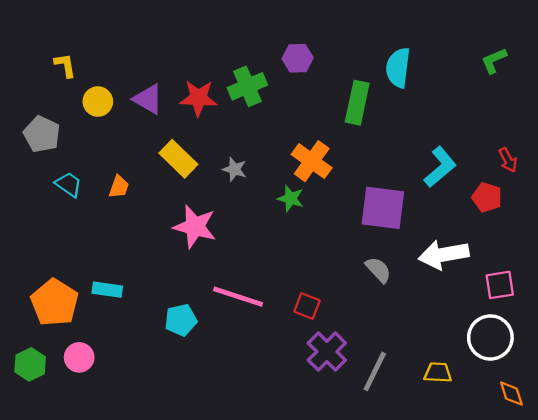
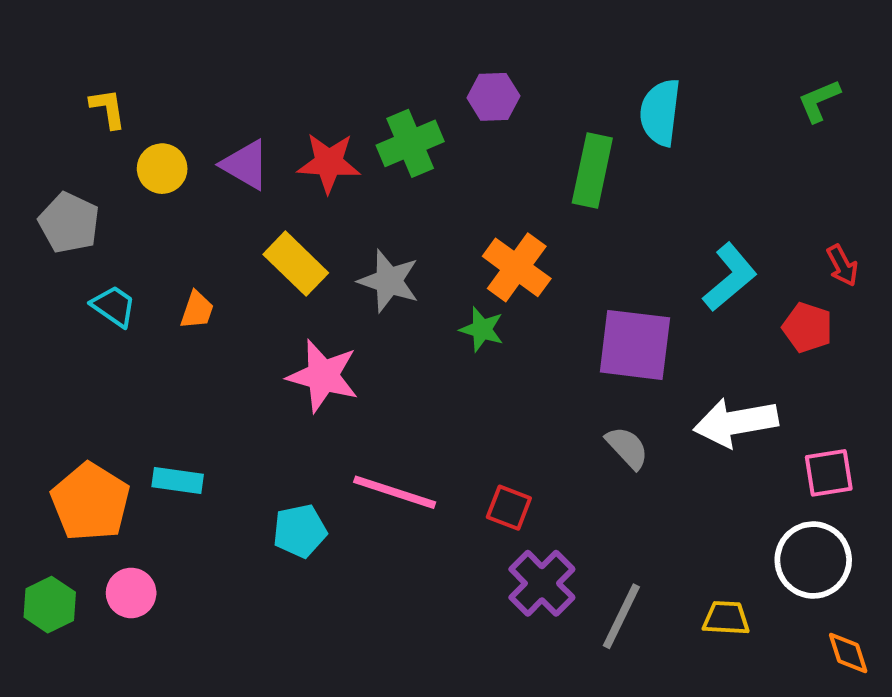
gray star: (235, 169) -> (389, 281), size x1.5

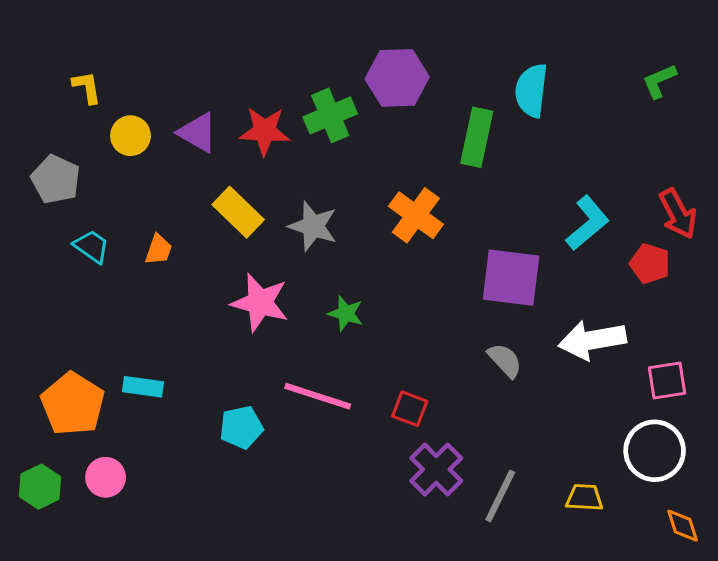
purple hexagon: (493, 97) -> (397, 78), size x1.5
red arrow: (842, 265) -> (678, 214), size x1.5
green star: (482, 329) -> (346, 313), moved

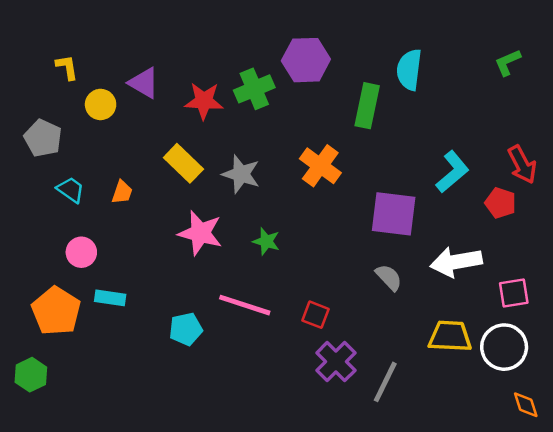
purple triangle: (198, 133) -> (144, 83), moved
pink circle: (106, 477) -> (81, 252), moved
yellow trapezoid: (584, 498) -> (450, 336), moved, size x1.5

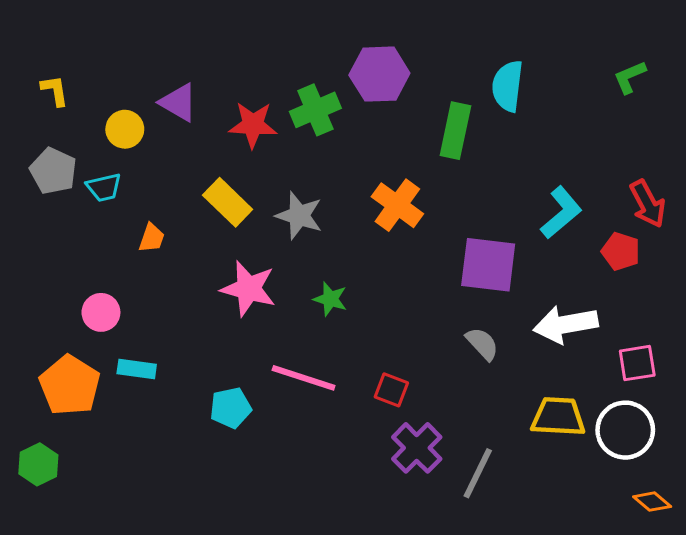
yellow L-shape: (67, 67) -> (55, 90), moved
cyan trapezoid: (71, 190) -> (104, 187), moved, turned 132
orange diamond: (526, 405) -> (652, 502), turned -32

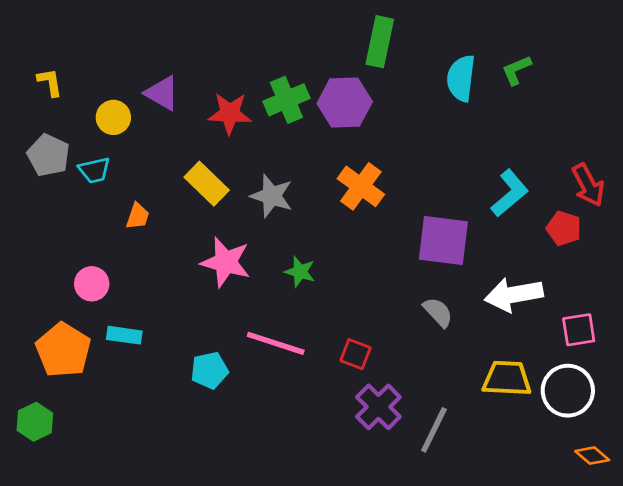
purple hexagon: (379, 74) -> (345, 103), moved
green L-shape: (630, 77) -> (516, 70), moved
green rectangle: (455, 131) -> (380, 42), moved

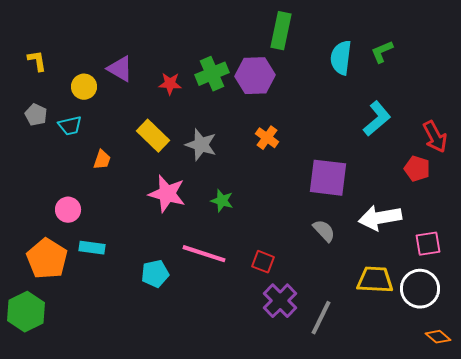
red star: (230, 113) -> (170, 84), size x0.7
gray pentagon: (48, 155) -> (36, 115), size x0.7
orange cross: (361, 186) -> (267, 138), size x0.7
cyan L-shape: (510, 193) -> (377, 119), moved
green hexagon: (35, 422) -> (26, 312), size x1.4

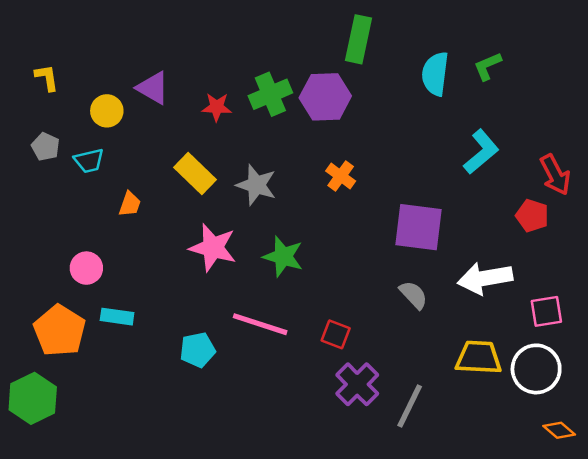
green star: (222, 201) -> (283, 257), size x1.4

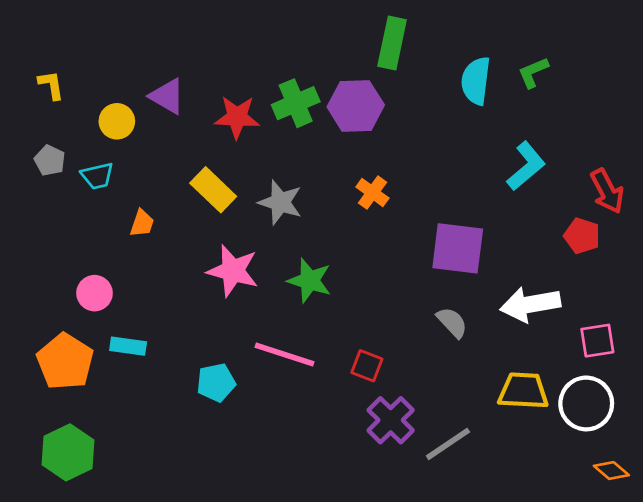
red star: (217, 107) -> (237, 117), size x1.4
green hexagon: (33, 398) -> (68, 452), moved
gray line: (410, 406) -> (448, 444), turned 30

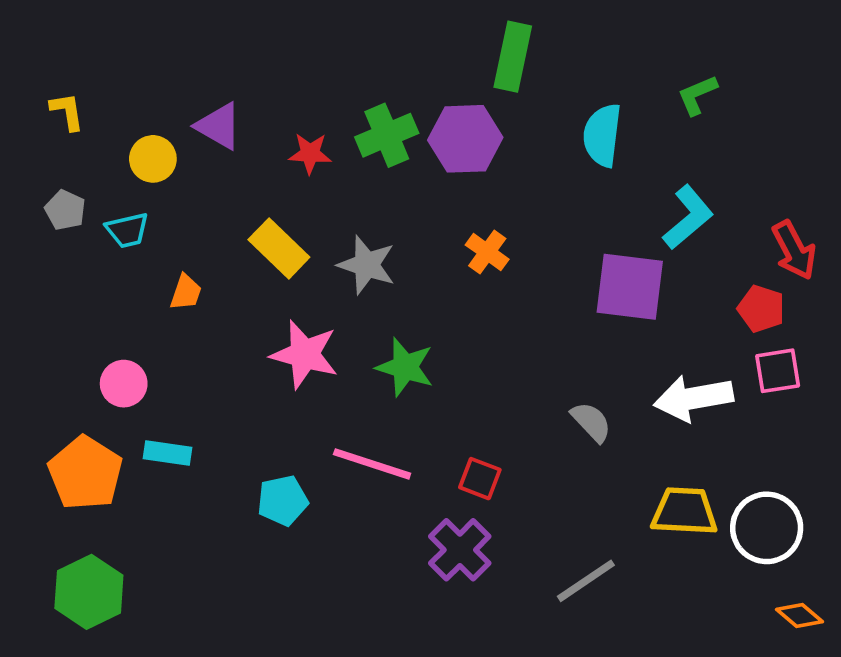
cyan semicircle: (476, 81) -> (602, 135), moved
red star: (237, 117) -> (310, 153), size x0.7
purple square: (458, 248) -> (630, 287), moved
pink square: (597, 341) -> (778, 371), moved
purple cross: (391, 420) -> (460, 550), moved

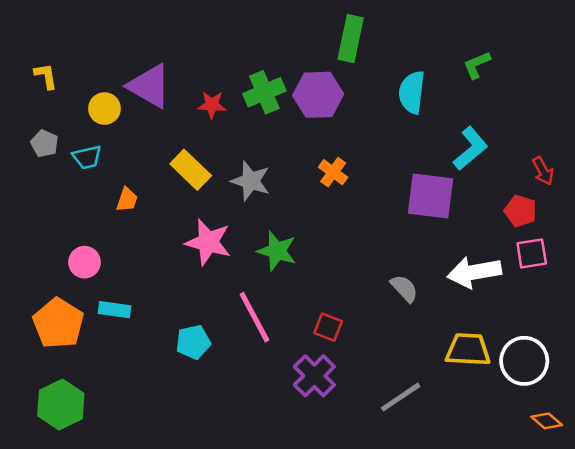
purple triangle: (219, 126) -> (149, 86), size x1.4
red arrow: (794, 250) -> (543, 171), size x0.7
pink line: (372, 464) -> (254, 317), turned 44

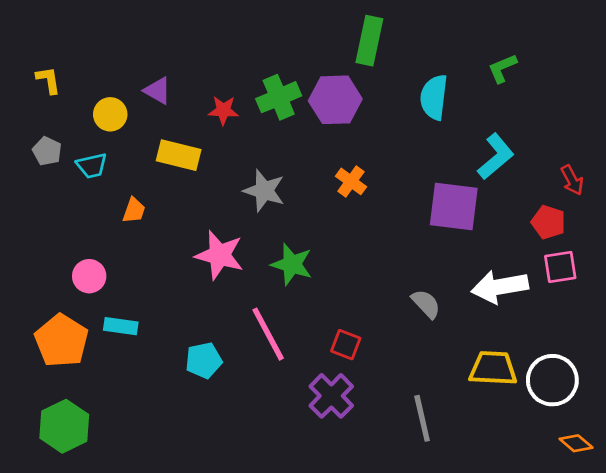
purple triangle: (149, 86) -> (158, 91), size x0.6
yellow rectangle: (191, 170) -> (179, 155), moved, turned -30
gray line: (401, 397) -> (422, 418), turned -69

